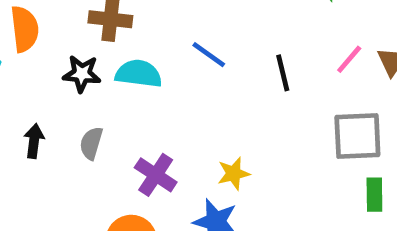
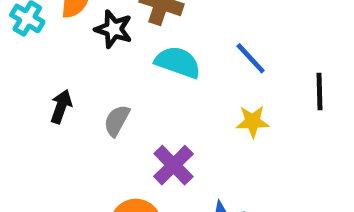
black star: (82, 74) -> (114, 29), moved
yellow star: (234, 174) -> (253, 122), moved

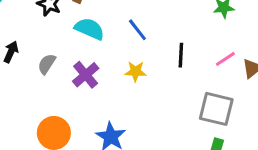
purple cross: (173, 165) -> (86, 75), moved

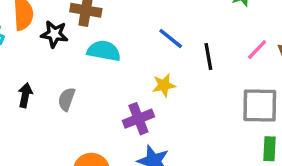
blue line: (137, 30) -> (171, 38), moved
purple cross: (86, 75) -> (138, 119), moved, turned 32

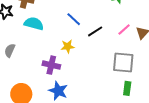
black line: (208, 57) -> (95, 31), turned 63
purple cross: (138, 119) -> (51, 65), turned 30

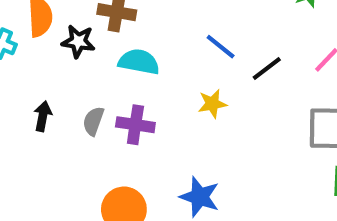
purple cross: (51, 65) -> (135, 125), moved

